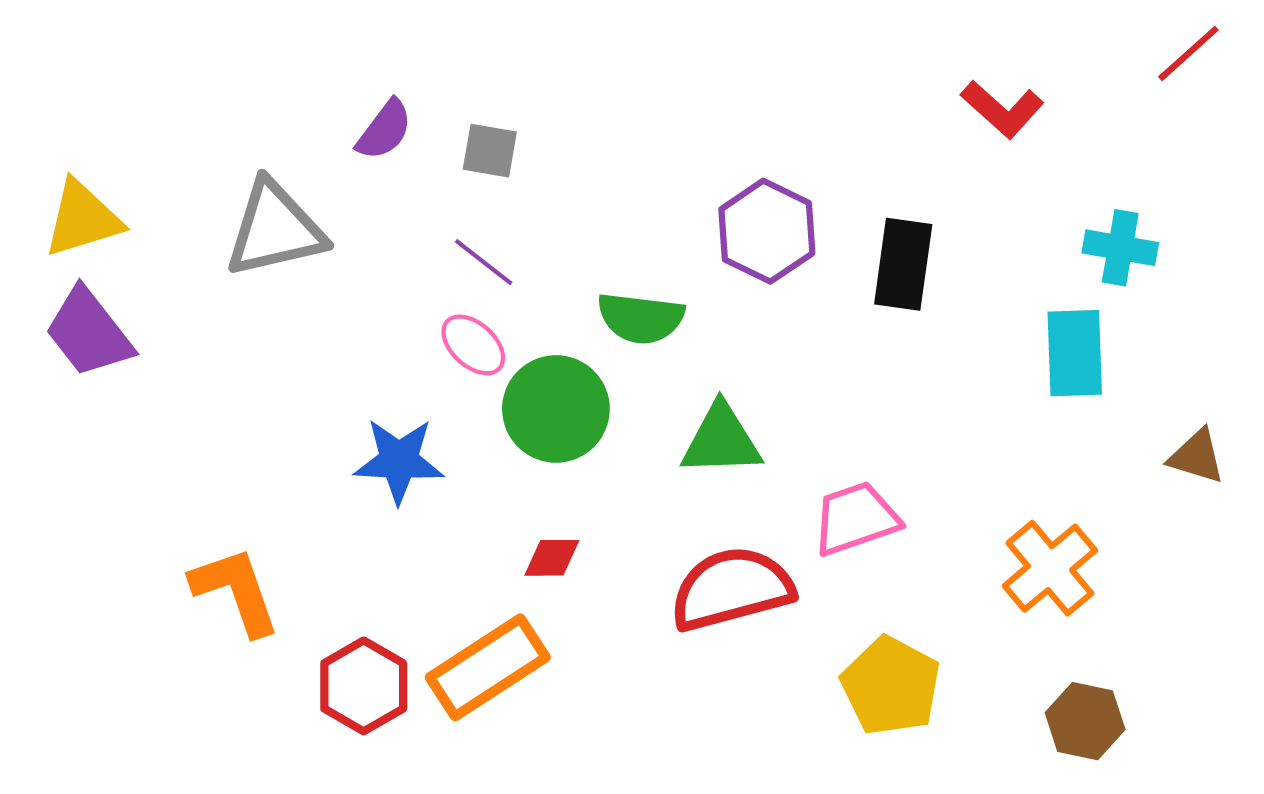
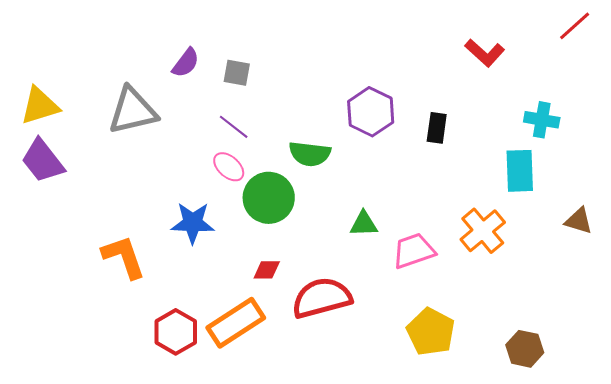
black rectangle: (903, 264) -> (437, 128), size x0.7
green triangle: (721, 440) -> (364, 224), moved, size x0.7
orange cross: (1050, 568) -> (483, 231), moved
red semicircle: (732, 589) -> (322, 298), moved
orange L-shape: (236, 591) -> (124, 257), moved

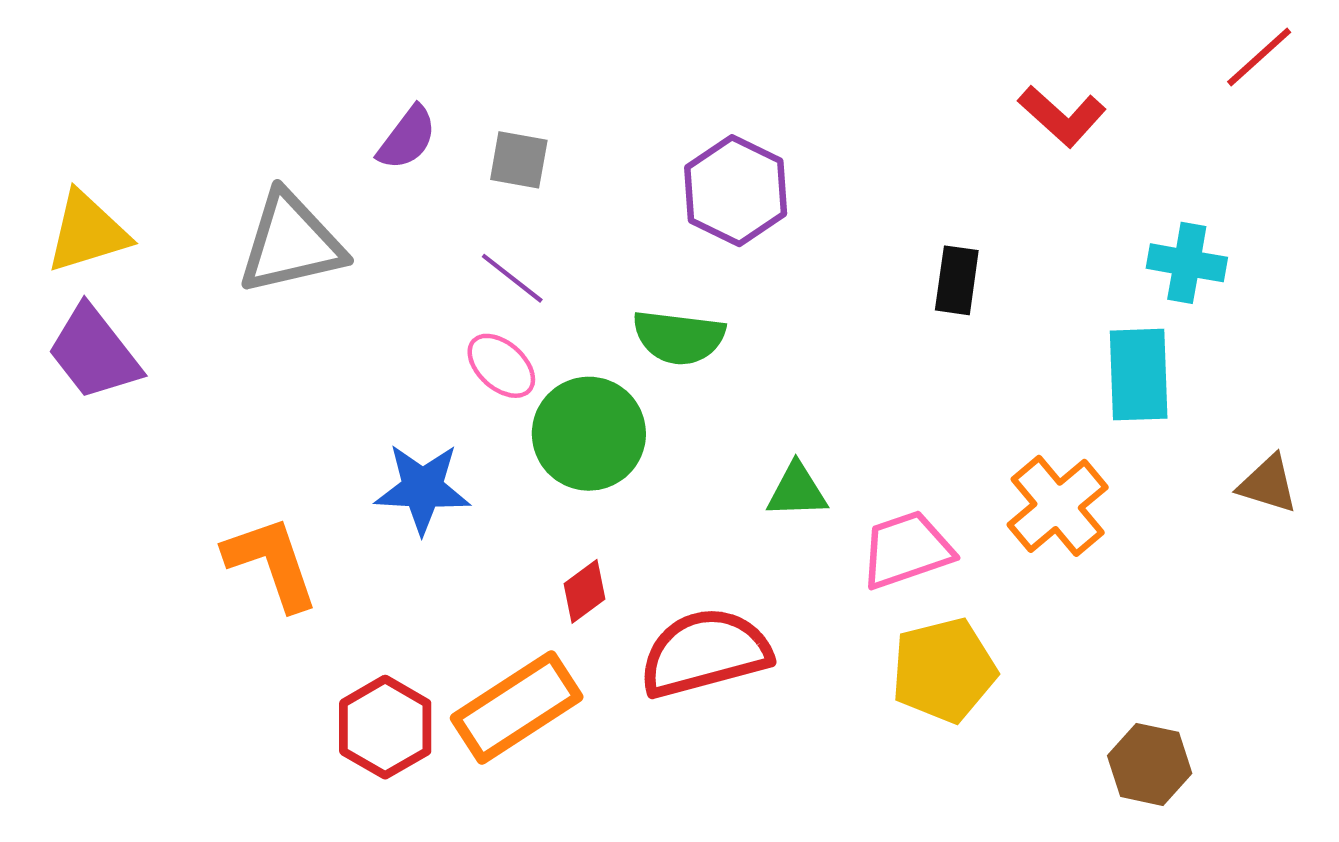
purple hexagon: (371, 112) -> (736, 191), moved
red diamond: (267, 270) -> (585, 591), turned -36
yellow pentagon: (431, 332) -> (944, 670), moved, turned 30

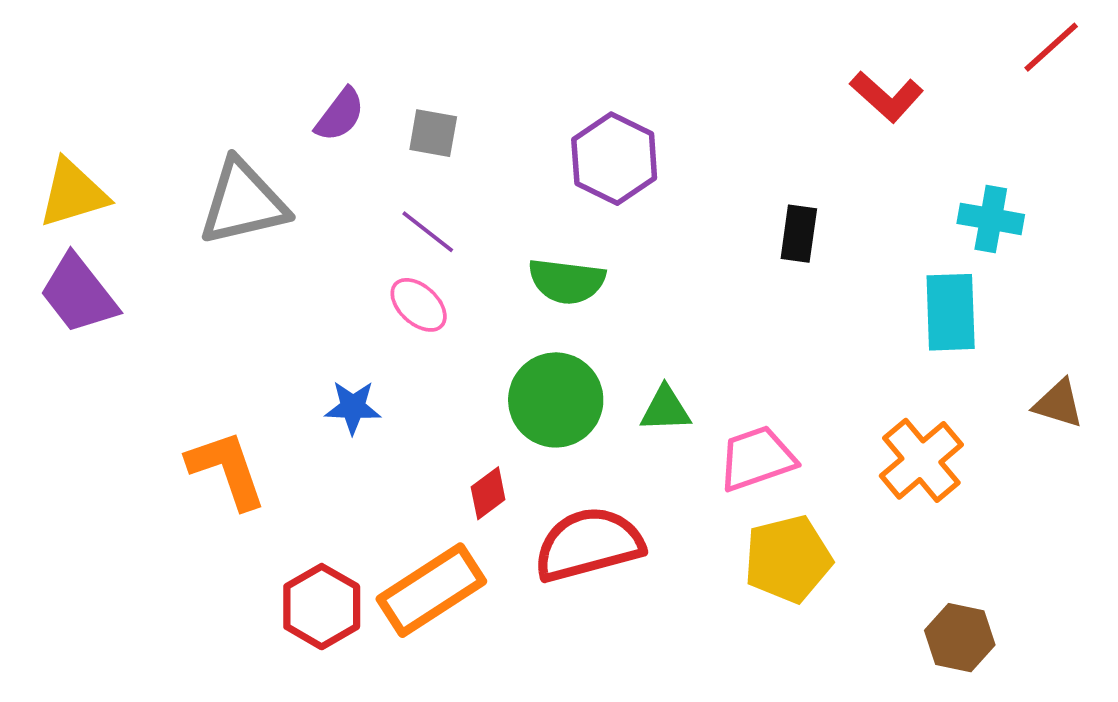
green circle: (589, 434) -> (556, 400), moved
blue star: (422, 488) -> (353, 407), size x0.7
orange cross: (1058, 506) -> (921, 460), moved

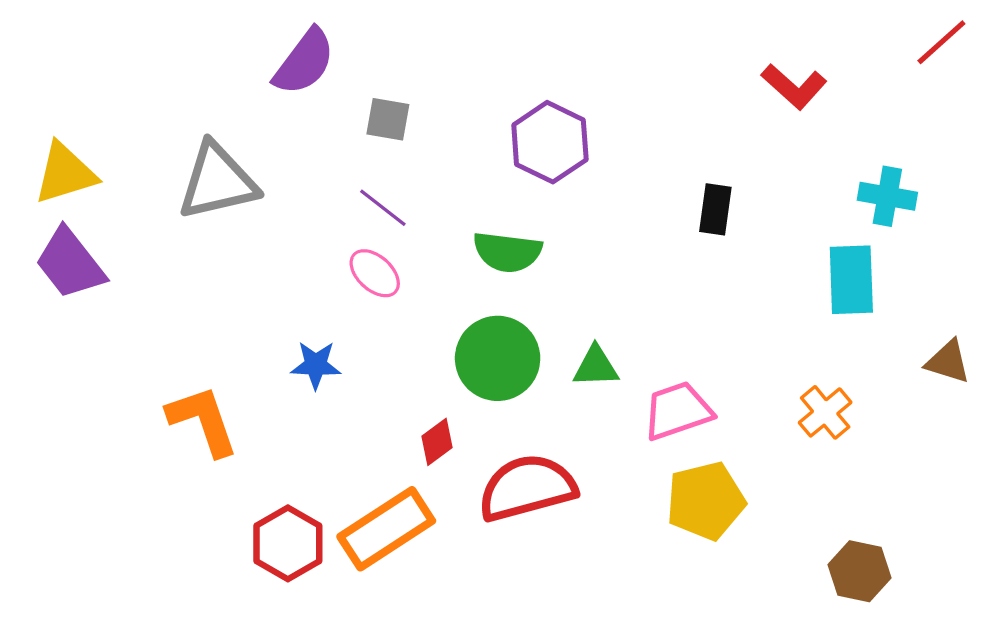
purple semicircle: (340, 115) -> (304, 62), moved, size x1.4
orange cross: (921, 460) -> (825, 412), size x0.7

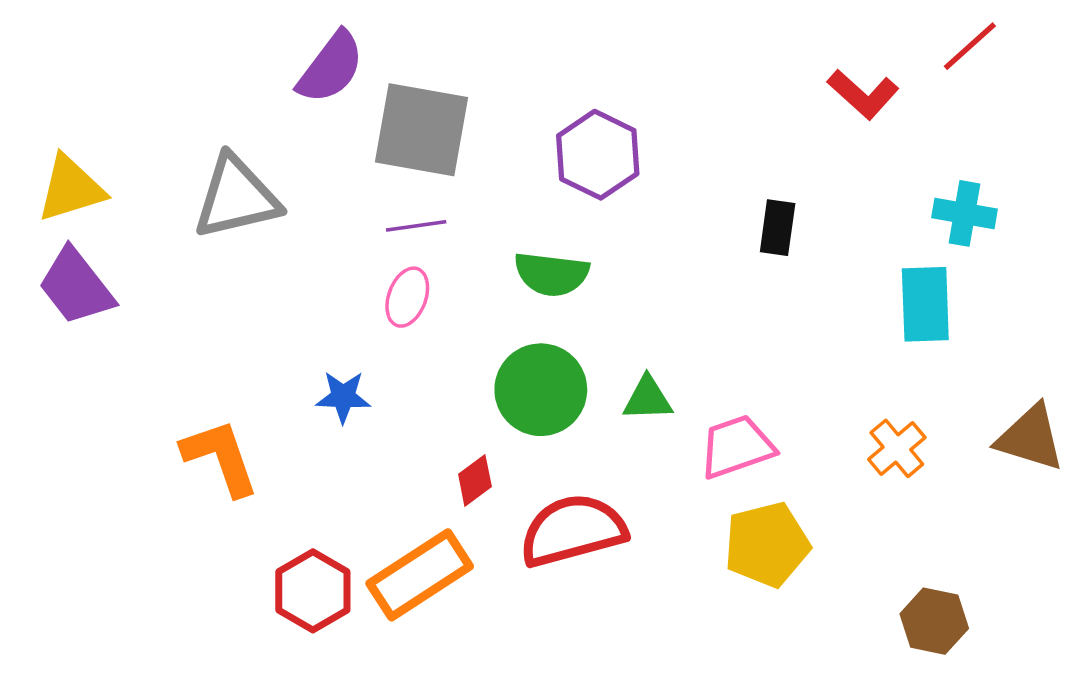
red line: (941, 42) -> (970, 46), moved
gray square: (388, 119) -> (422, 130), size x2.0
purple line: (383, 208) -> (416, 226), turned -46
pink ellipse: (375, 273) -> (407, 297), turned 68
brown triangle: (948, 362) -> (1030, 438), moved, size x1.4

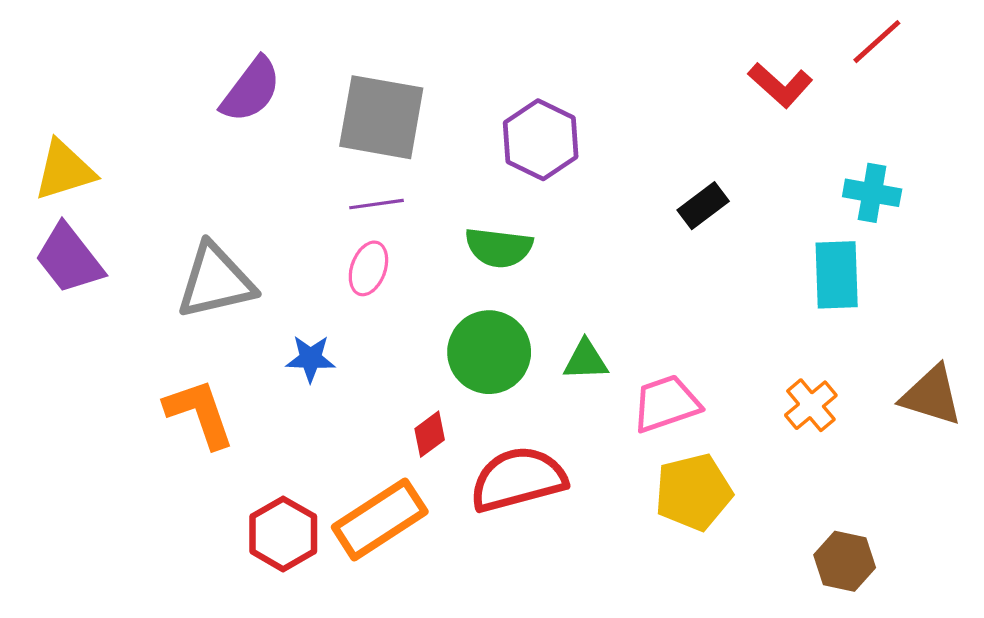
purple semicircle: (331, 67) -> (251, 90), moved
gray triangle: (236, 197) -> (216, 281), moved
black rectangle: (778, 228) -> (703, 206), turned 45

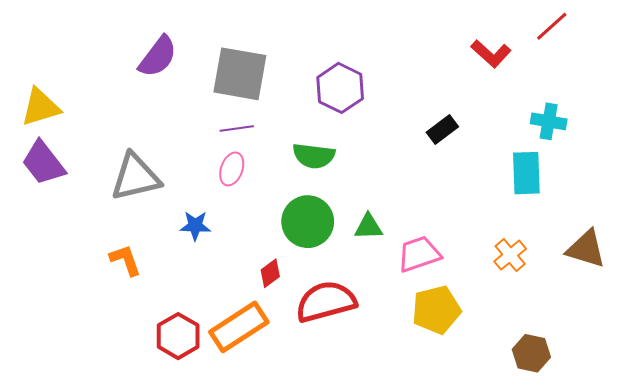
orange L-shape: (200, 413) -> (125, 260), size x0.7

